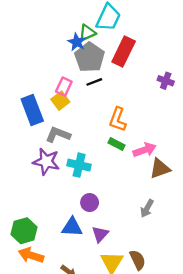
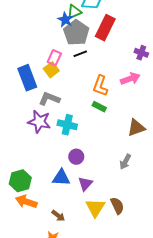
pink arrow: (145, 150) -> (130, 79), moved

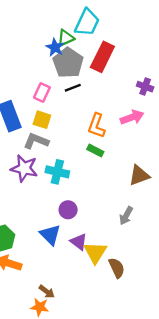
yellow square: (51, 70) -> (42, 120), moved, turned -35
blue triangle: (61, 178) -> (50, 235), turned 42
purple triangle: (85, 184) -> (79, 242), turned -35
yellow triangle: (95, 208) -> (95, 252), moved
brown arrow: (58, 216) -> (47, 292), moved

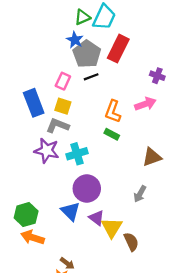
green triangle: (66, 38) -> (82, 17), moved
cyan cross: (57, 172) -> (77, 154), turned -30
purple circle: (68, 210) -> (87, 189), size x1.6

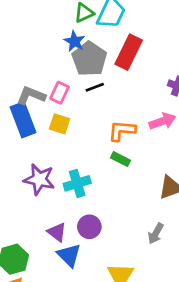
orange L-shape: (113, 111) -> (122, 131), turned 75
gray L-shape: (58, 126) -> (31, 95), moved
purple circle: (87, 189) -> (89, 227), size x0.7
purple triangle: (97, 218) -> (57, 232), moved

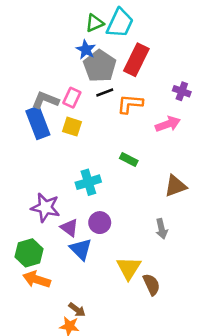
orange L-shape: (122, 131) -> (130, 104), moved
purple star: (39, 179) -> (45, 207), moved
gray arrow: (156, 234) -> (162, 229), turned -42

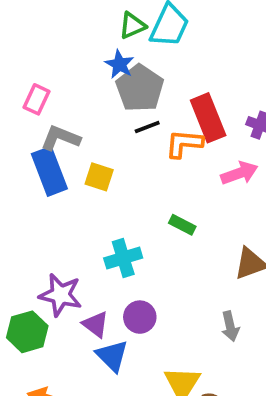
red rectangle: (136, 60) -> (208, 118), moved, turned -48
pink rectangle: (72, 98) -> (36, 99), moved
green hexagon: (29, 253) -> (27, 332), moved

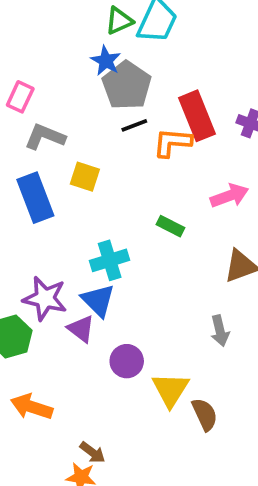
blue rectangle: (49, 171) -> (35, 198), moved
pink arrow: (239, 173) -> (229, 196), moved
purple circle: (140, 317) -> (127, 361), moved
blue triangle: (112, 356) -> (98, 300), moved

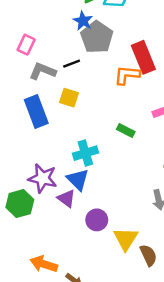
black line: (134, 125) -> (72, 64), moved
orange arrow: (32, 407) -> (44, 264), moved

